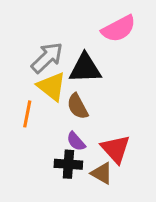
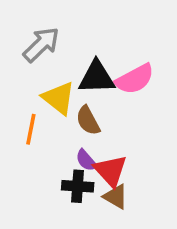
pink semicircle: (119, 29) -> (135, 79), moved
gray arrow: (47, 58) -> (41, 44), moved
red triangle: (116, 149) -> (110, 171), moved

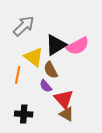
black triangle: (97, 77) -> (56, 45), turned -30
purple semicircle: (86, 160) -> (46, 86), moved
black cross: (78, 186) -> (24, 114), moved

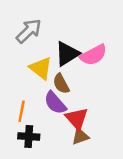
orange line: (18, 75) -> (22, 111), moved
purple semicircle: (46, 86) -> (55, 103), size x1.5
brown triangle: (67, 114) -> (80, 136), turned -49

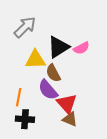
pink semicircle: (93, 55) -> (81, 48), size x0.7
yellow triangle: (41, 68) -> (35, 60), turned -40
brown triangle: (80, 136) -> (70, 119), turned 42

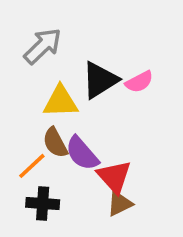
brown semicircle: (53, 73) -> (55, 143), moved
orange line: (19, 97) -> (32, 166), turned 36
brown triangle: (70, 119) -> (120, 204), turned -49

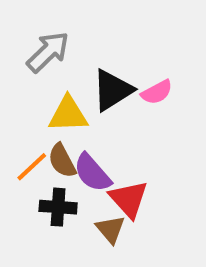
orange line: (32, 166) -> (32, 167), moved
black cross: (43, 204) -> (58, 207), moved
brown triangle: (120, 204) -> (110, 229), moved, turned -44

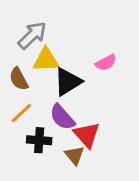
black triangle: (112, 90) -> (68, 82), moved
yellow triangle: (68, 114) -> (46, 60), moved
brown semicircle: (62, 161) -> (19, 79), moved

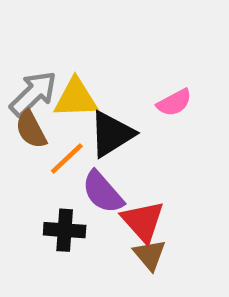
gray arrow: (32, 35) -> (33, 94), moved
orange line: (21, 113) -> (67, 159), moved
brown triangle: (75, 155) -> (150, 255), moved

